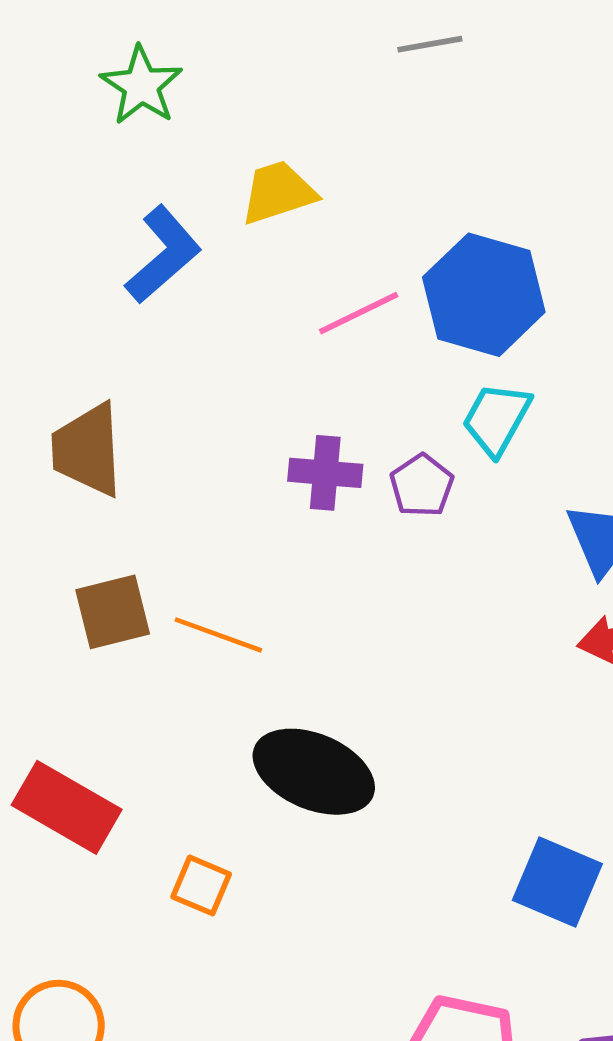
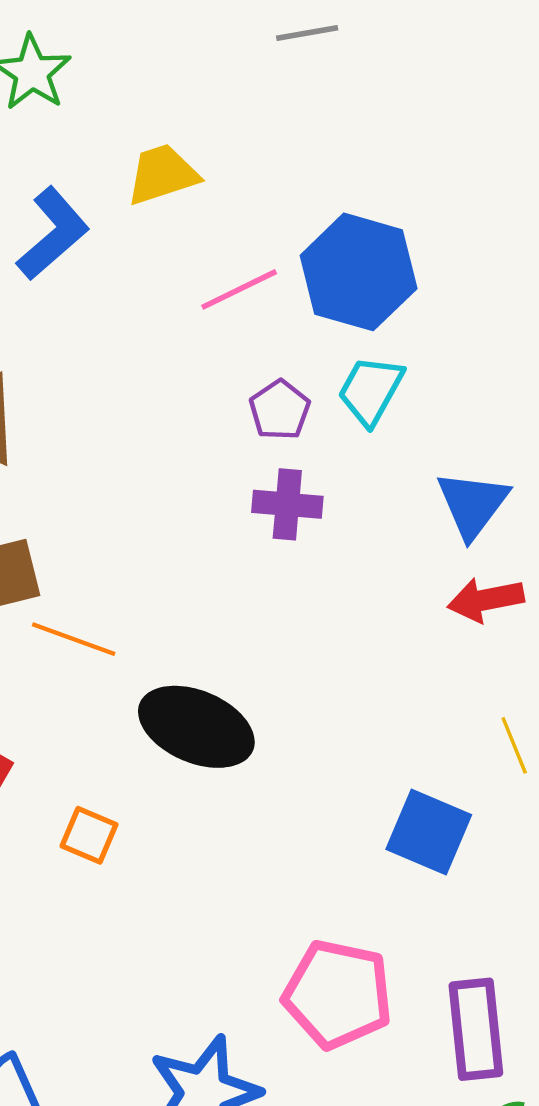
purple cross: (325, 473) -> (287, 504), moved
purple pentagon: (422, 486) -> (280, 410), moved
orange line: (218, 635) -> (74, 639), moved

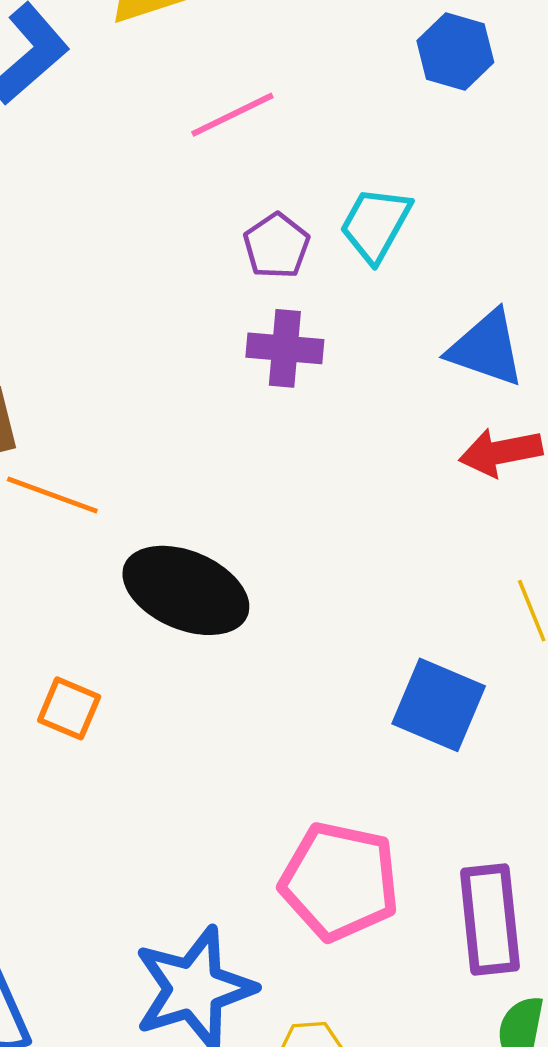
blue hexagon: (359, 272) -> (455, 52), moved, size x0.6
blue triangle: (473, 504) -> (486, 348), turned -48

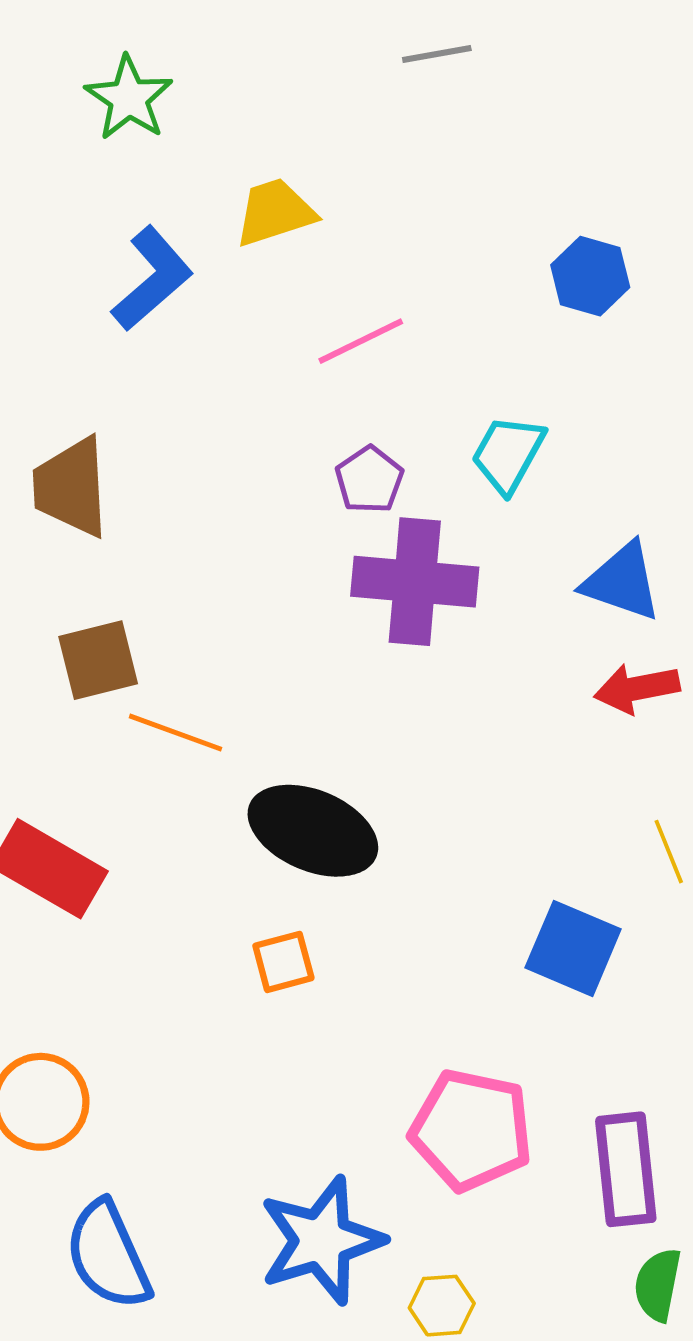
purple pentagon: (277, 246) -> (369, 480), moved
purple cross: (285, 348) -> (415, 582), size x1.6
orange square: (69, 708) -> (283, 962), moved, turned -38

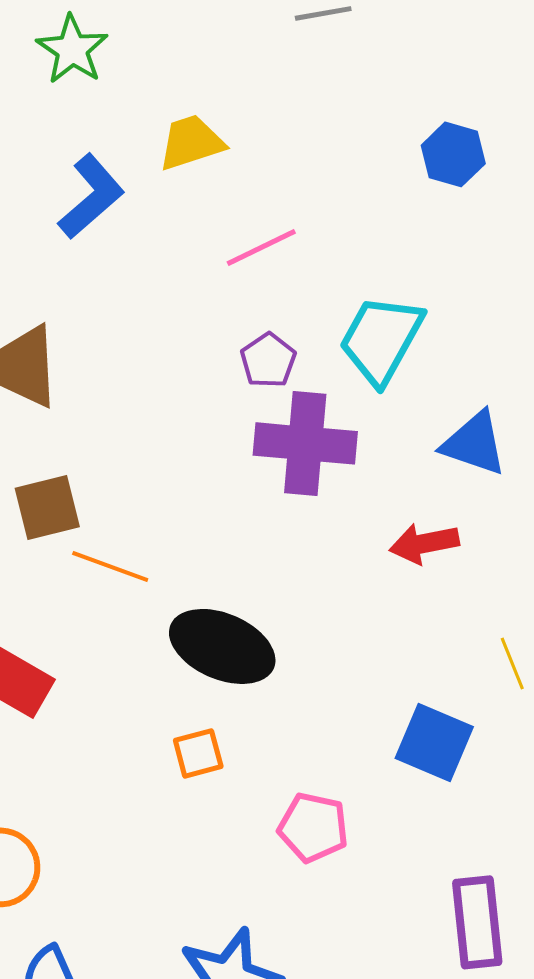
blue hexagon: (590, 276) -> (453, 154), moved
cyan trapezoid: (508, 454) -> (381, 339), size x1.4
red arrow: (637, 688) -> (424, 543), moved
pink pentagon: (471, 1130) -> (313, 827), moved, size x0.7

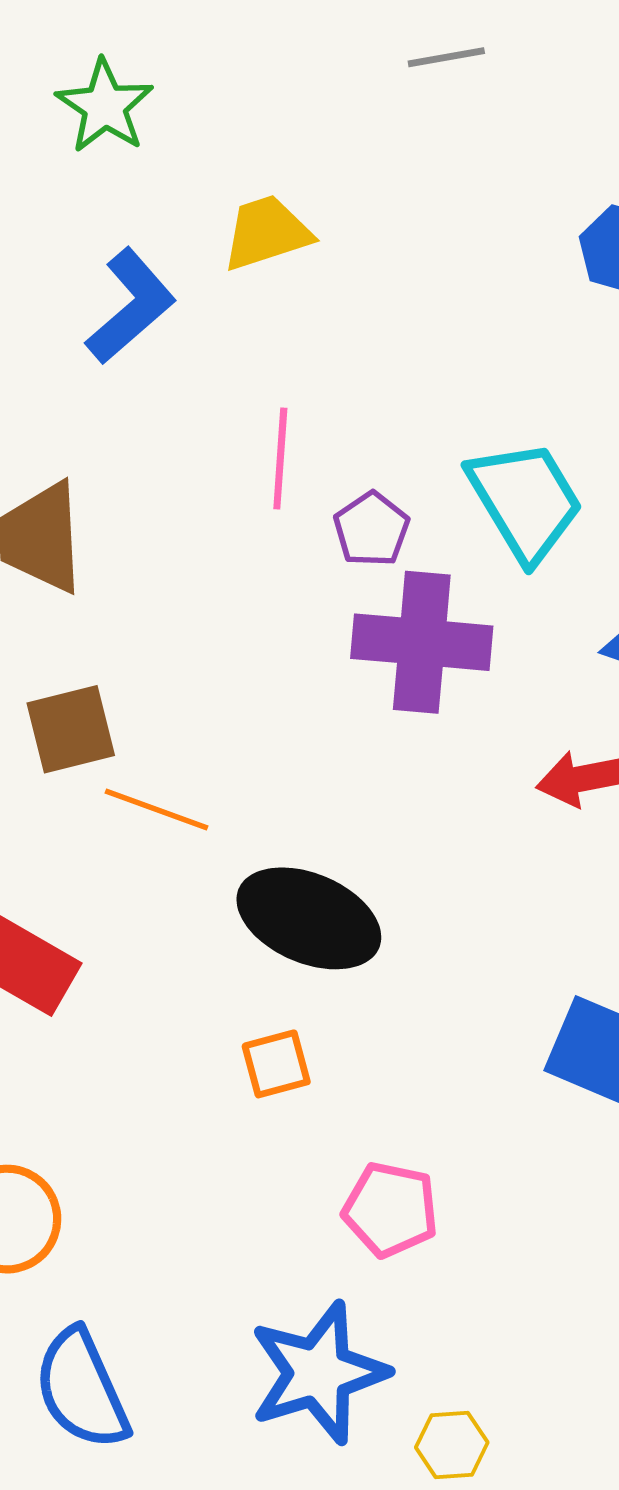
pink line: (261, 247) -> (280, 459), moved, turned -60
cyan trapezoid: (381, 339) -> (525, 501), turned 120
pink pentagon: (313, 827) -> (391, 1210), moved

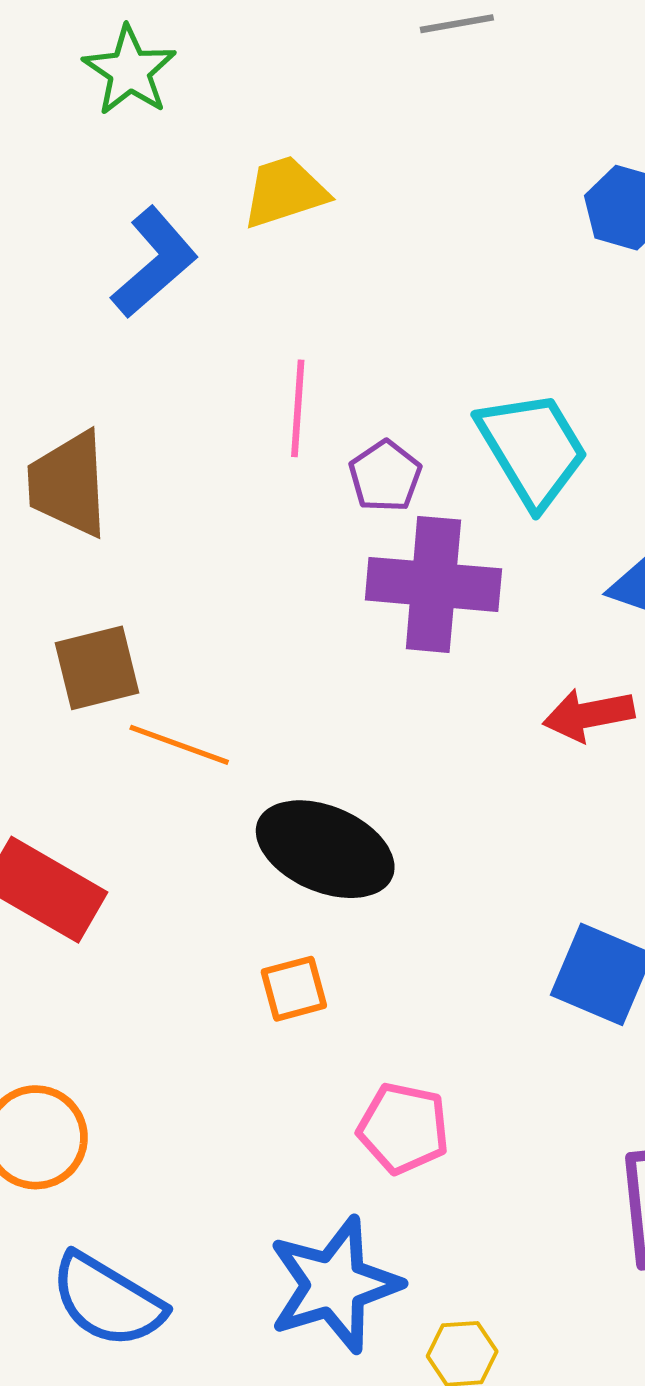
blue semicircle: (82, 1389) -> (107, 1300), turned -35

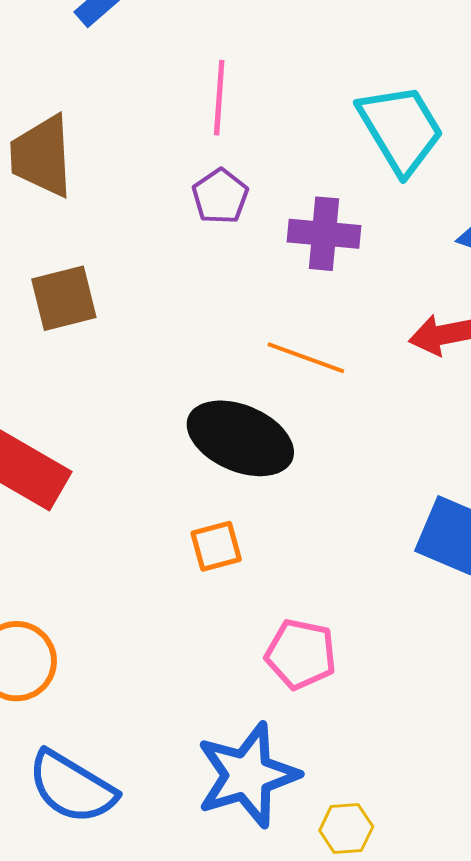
purple pentagon: (385, 476) -> (220, 196), moved
purple cross: (433, 584) -> (324, 234), size x0.7
orange line: (179, 745) -> (306, 358), moved

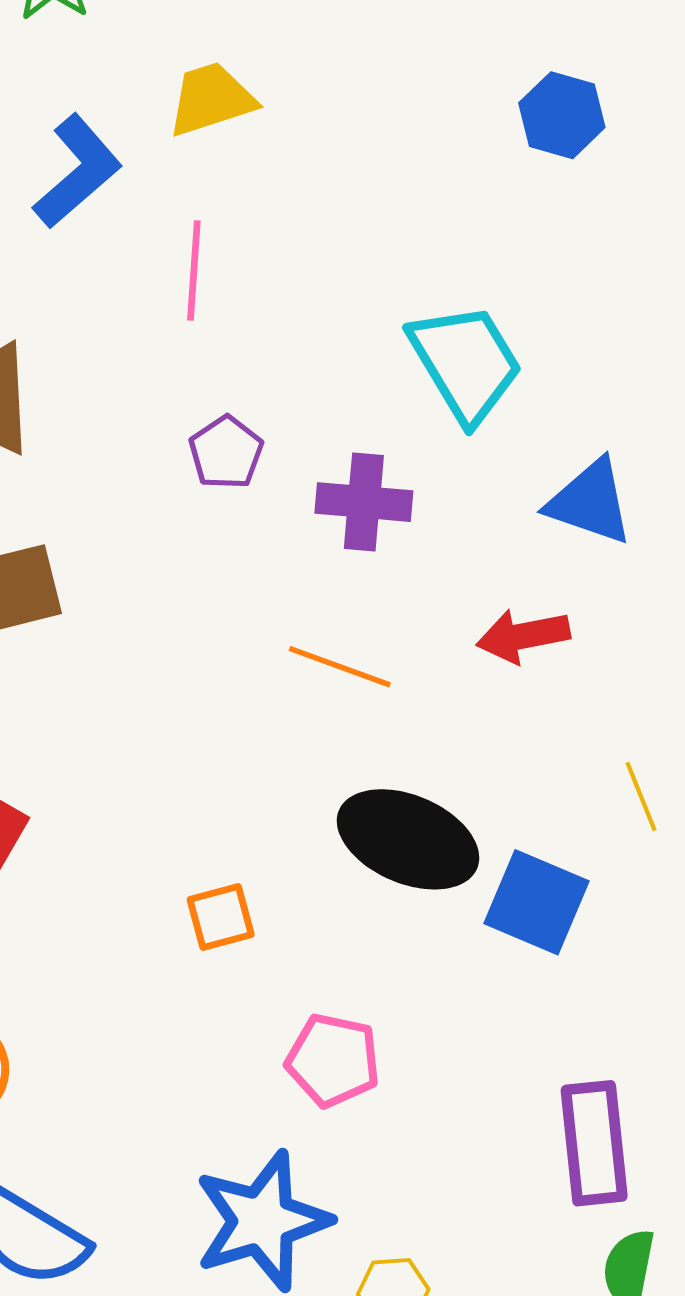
pink line: (219, 98) -> (194, 270), moved
black ellipse: (240, 438) -> (408, 839), moved

